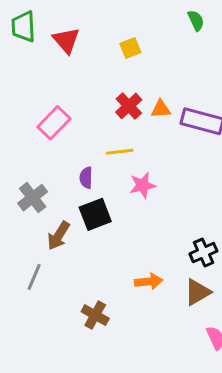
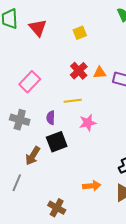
gray cross: (33, 198) -> (20, 120), moved, turned -36

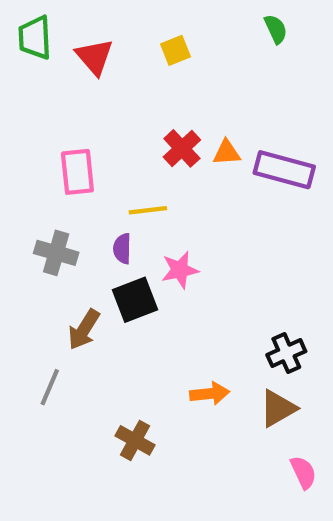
yellow square: (80, 33) -> (176, 50), moved
pink rectangle: (30, 82) -> (77, 172), turned -50
yellow line: (73, 101) -> (148, 210), moved
pink star: (88, 123) -> (180, 270), moved

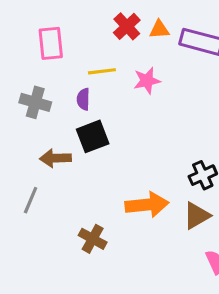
pink star: (180, 270) -> (147, 81), moved
brown arrow: (84, 330) -> (55, 158), turned 56
orange arrow: (210, 394) -> (147, 205), size x1.5

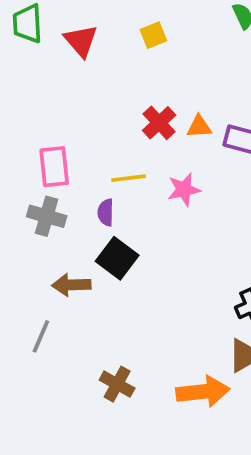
pink rectangle: (51, 43) -> (54, 167), moved
black square: (93, 136) -> (117, 258), turned -32
orange arrow: (147, 205) -> (203, 392), moved

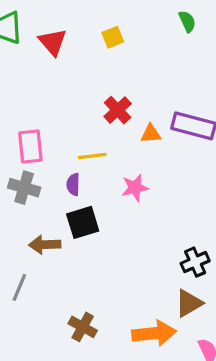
orange triangle: (199, 127) -> (151, 134), moved
pink star: (184, 190) -> (135, 188), moved
black square: (117, 258) -> (83, 222), turned 36

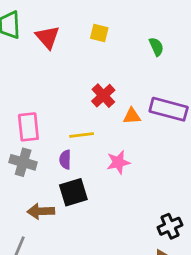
green semicircle: (187, 21) -> (156, 47), moved
yellow square: (113, 37) -> (99, 33), turned 36

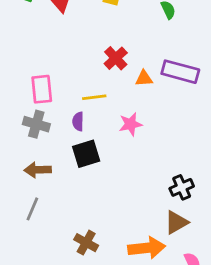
brown arrow: (41, 211) -> (38, 170), moved

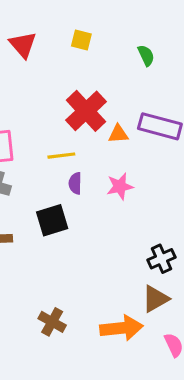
red cross: (116, 58) -> (86, 111), size x1.5
purple semicircle: (78, 121) -> (75, 183), moved
pink star: (131, 124) -> (120, 186), moved

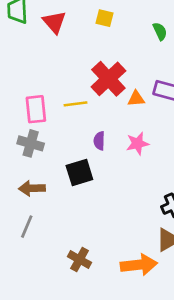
yellow line: (61, 156) -> (75, 104), moved

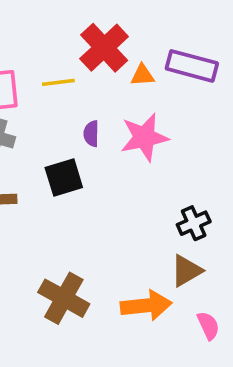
pink star: (138, 143) -> (144, 137), size x1.5
brown cross: (79, 260) -> (64, 298), size x1.5

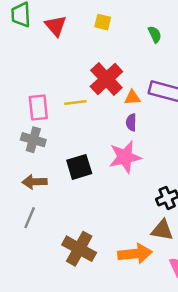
purple semicircle: (91, 134) -> (131, 122), moved
pink star: (144, 137) -> (125, 157), moved
brown triangle: (186, 271) -> (162, 230), turned 40

